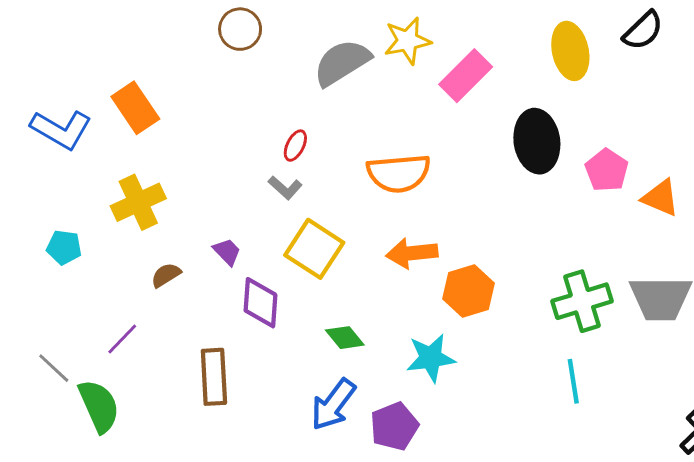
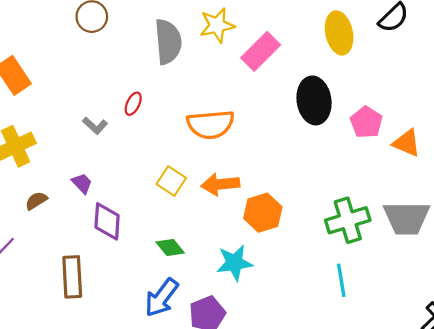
gray semicircle: (342, 63) -> (168, 42), turned 117
gray L-shape: (285, 188) -> (95, 126), moved
yellow square: (314, 249) -> (171, 181), moved, size x0.7

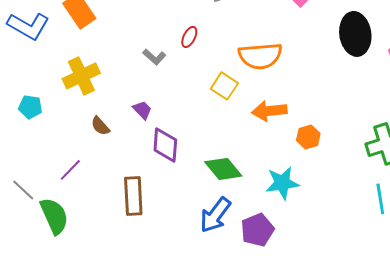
yellow square: (171, 181) -> (224, 86), moved
brown semicircle: (36, 201) -> (100, 126), turned -100
orange hexagon: (263, 213) -> (308, 137), size x0.7
green diamond: (170, 248) -> (223, 169), size x1.4

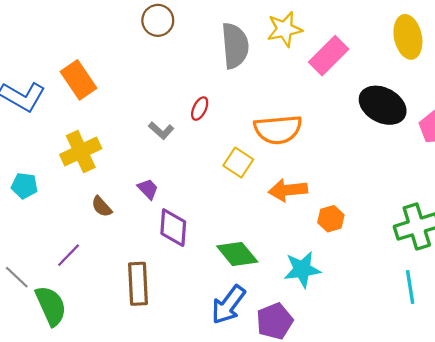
black ellipse: (355, 34) -> (383, 105), turned -54

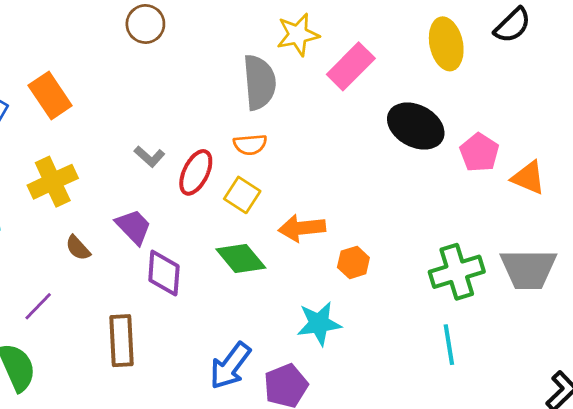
gray semicircle: (235, 46) -> (259, 82), moved
red ellipse: (200, 109) -> (196, 172), moved, size x1.6
orange semicircle: (278, 129) -> (250, 145), moved, size x0.6
purple trapezoid: (148, 189) -> (134, 227), size x1.4
green diamond: (237, 254) -> (241, 259), moved

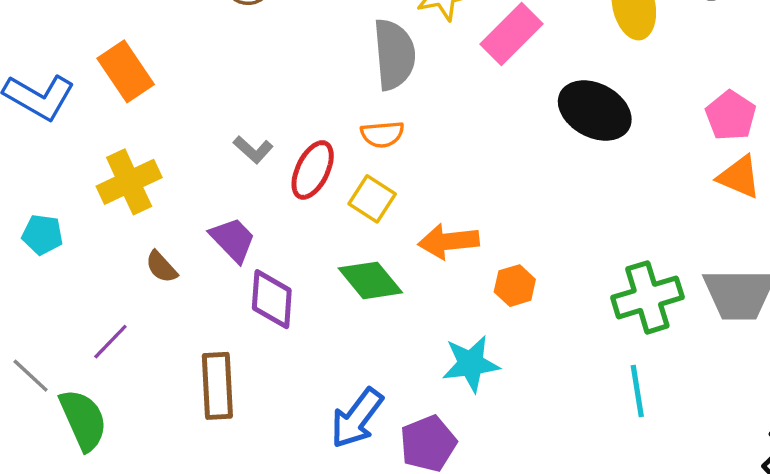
pink pentagon: (479, 153) -> (731, 116), moved

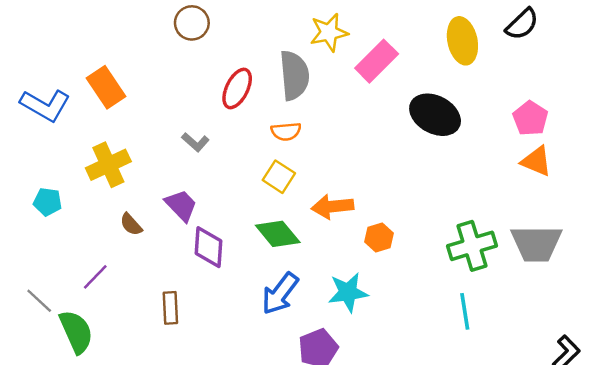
red ellipse: (313, 170) -> (237, 88), moved
brown rectangle: (217, 386) -> (170, 308), size x0.7
blue arrow: (357, 418) -> (280, 294), moved

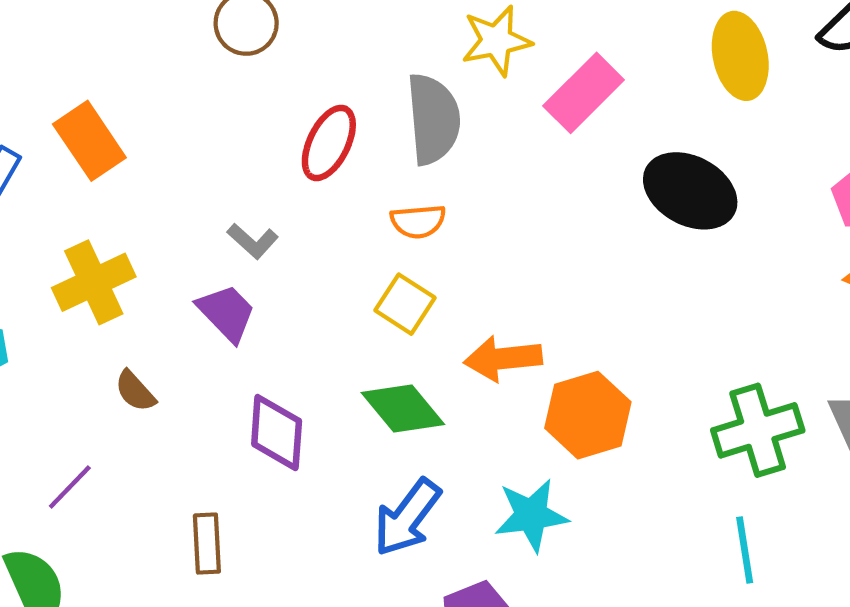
purple trapezoid: (181, 205) -> (227, 313), moved
orange hexagon: (379, 238) -> (588, 415), size x1.6

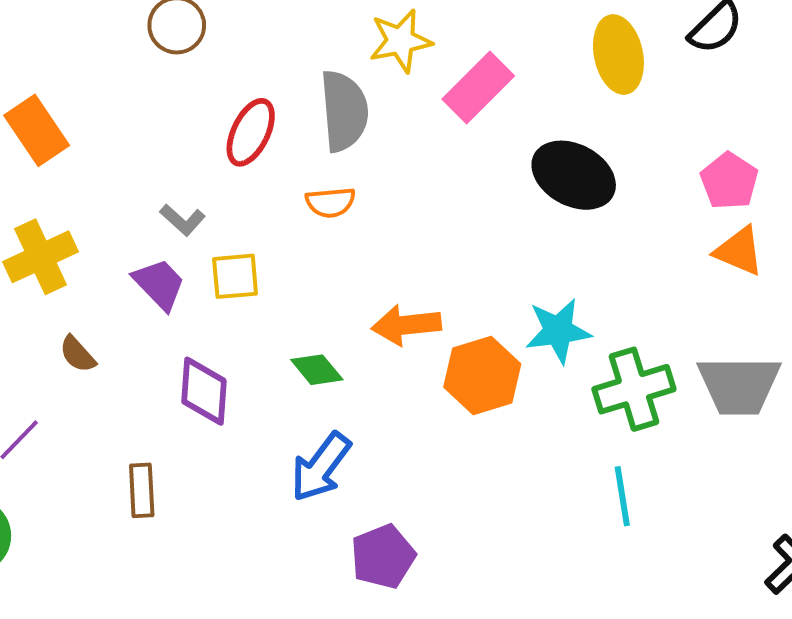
yellow square: (405, 304) -> (235, 276), moved, turned -38
green diamond: (403, 409) -> (317, 370), size x0.7
cyan star: (531, 515) -> (558, 331), moved

